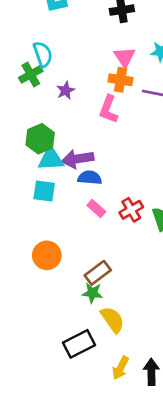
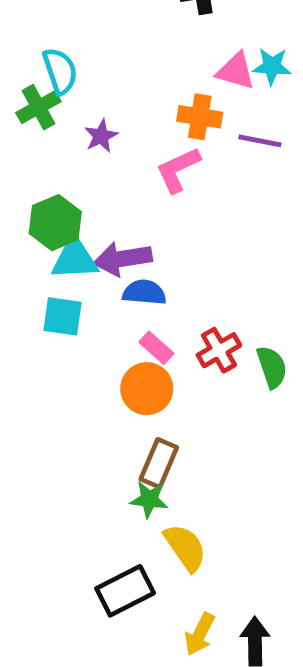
pink triangle: (125, 57) -> (236, 71), moved, turned -40
pink L-shape: (108, 109) -> (178, 170), turned 44
orange circle: (47, 255) -> (147, 389), moved
brown rectangle: (98, 273) -> (159, 463), turned -30

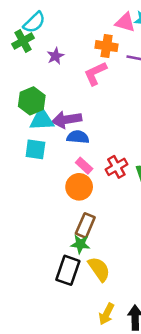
cyan semicircle: (60, 71) -> (34, 22), turned 65
black rectangle: (125, 591) -> (68, 270), moved, turned -44

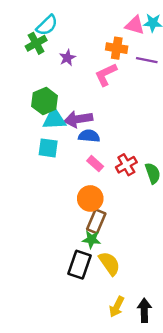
orange circle: (79, 187) -> (90, 198), moved

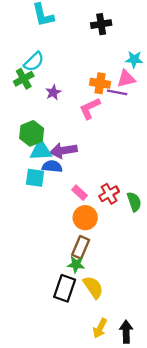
pink triangle: (135, 25) -> (126, 79), moved, turned -30
purple line: (147, 60) -> (117, 92), moved
blue semicircle: (89, 136) -> (52, 166), moved
orange circle: (90, 198) -> (85, 218), moved

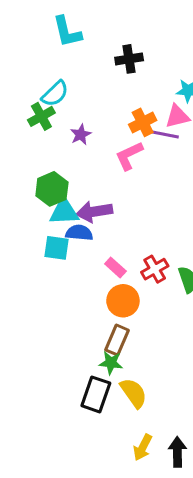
black cross: (101, 24) -> (129, 59), moved
orange cross: (100, 83) -> (143, 122), turned -36

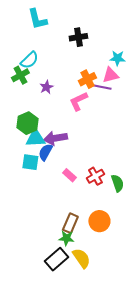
blue semicircle: (79, 233) -> (45, 152), turned -66
orange circle: (123, 301) -> (99, 221), moved
black rectangle: (96, 394) -> (56, 259), turned 30

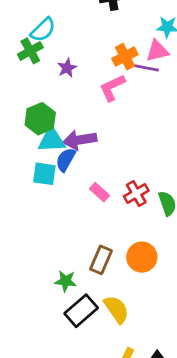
green star: (66, 238) -> (66, 281), moved

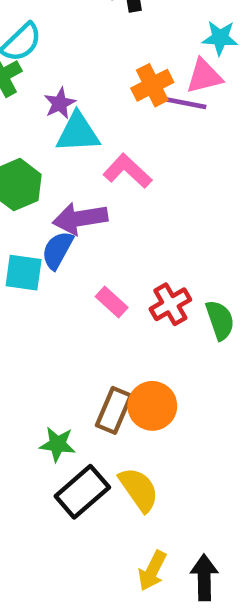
pink L-shape: (112, 88) -> (127, 171), moved, turned 68
cyan triangle: (52, 140) -> (78, 133), moved
orange circle: (142, 257) -> (152, 406), moved

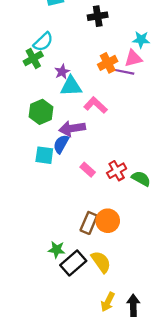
green semicircle: (220, 320) -> (141, 178), turned -42
green star: (57, 444) -> (57, 250), moved

